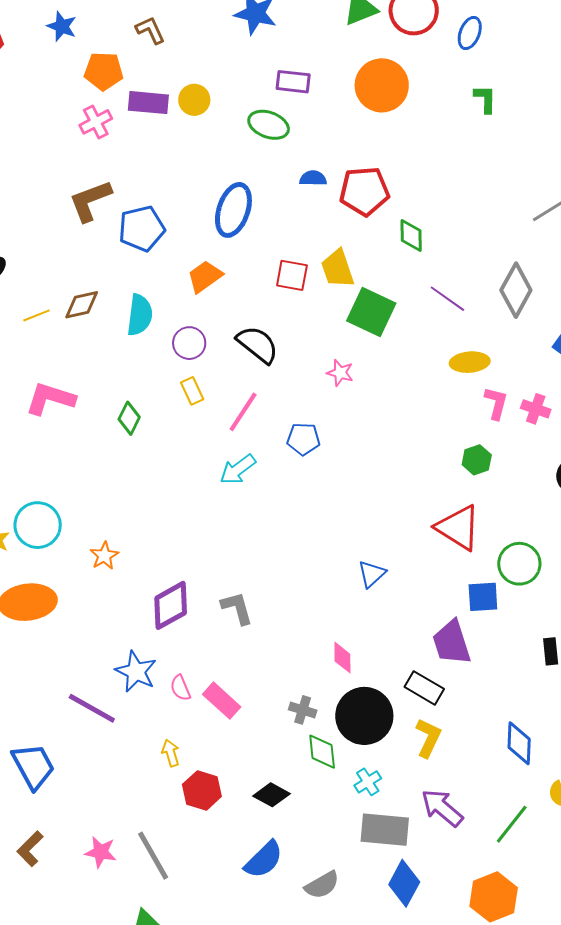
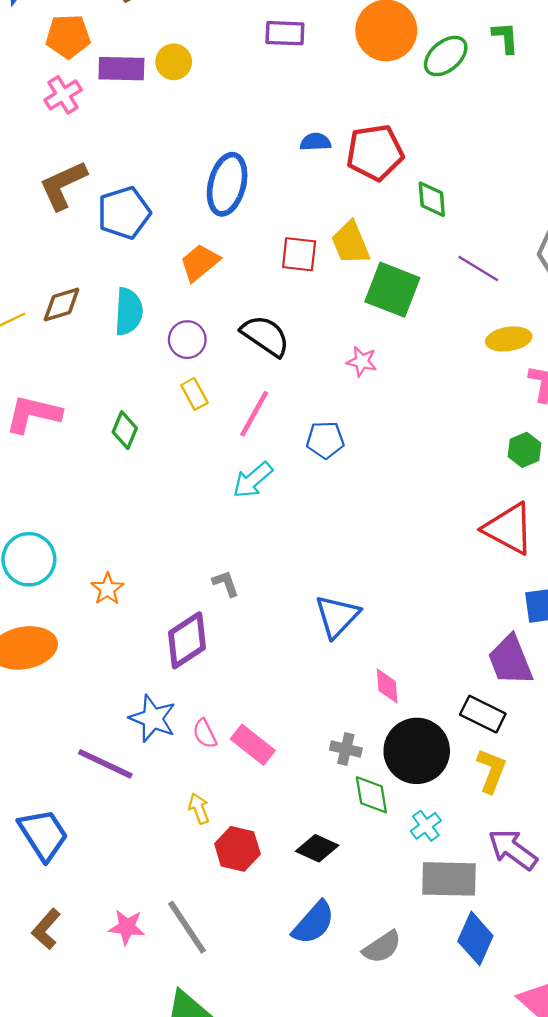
green ellipse: (269, 125) -> (446, 56), moved, turned -57
blue triangle: (372, 574) -> (337, 616), moved, size x1.4
gray L-shape: (237, 608) -> (226, 583), moved, size x0.7

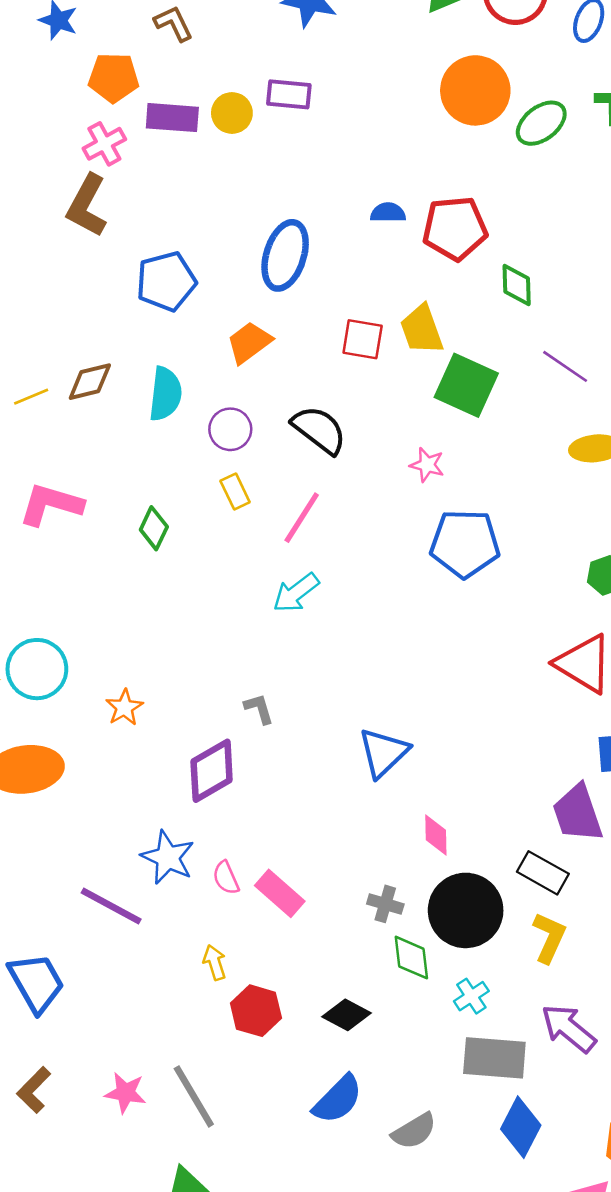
purple rectangle: (285, 33) -> (289, 94), moved
brown L-shape: (63, 185) -> (87, 206), moved, turned -40
blue pentagon: (325, 440) -> (465, 543), moved, size x1.6

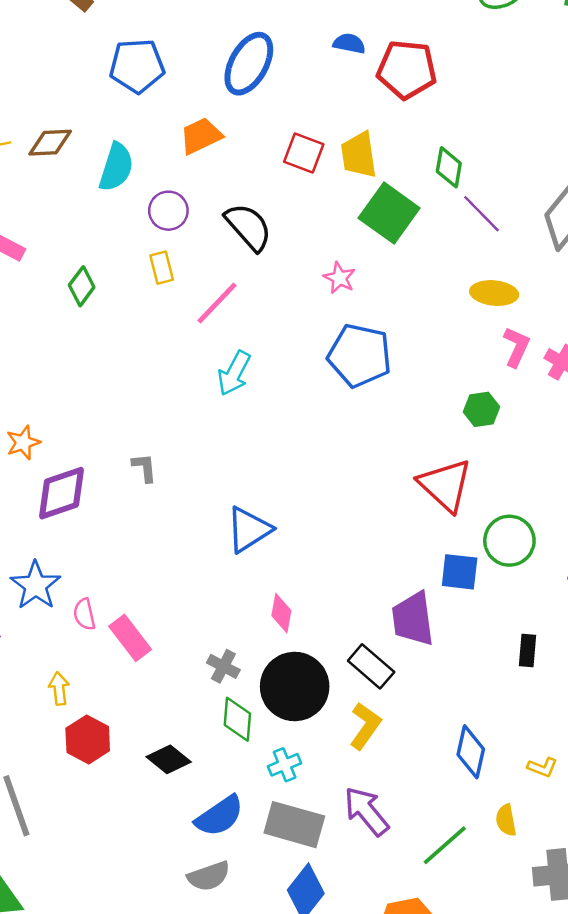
green diamond: (517, 285) -> (449, 167), moved
cyan arrow: (296, 593) -> (234, 373), moved, turned -36
purple diamond: (212, 771) -> (61, 493), moved
blue semicircle: (338, 1099) -> (219, 816), moved

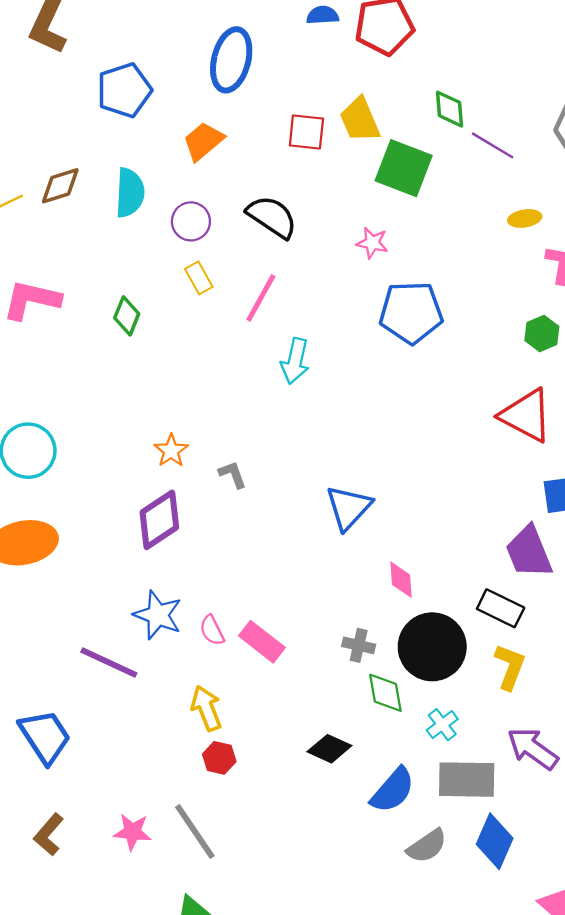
yellow ellipse: (494, 293) -> (525, 218), size x0.7
orange star: (23, 443) -> (171, 451), moved
yellow arrow: (59, 689) -> (206, 708), size x1.4
red hexagon: (88, 739) -> (219, 758), moved, size x0.7
gray semicircle: (209, 876) -> (427, 846), moved

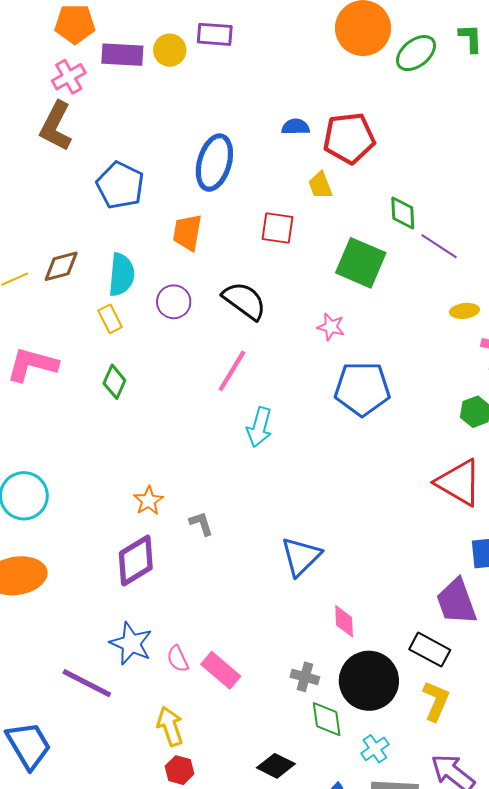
blue pentagon: (124, 90) -> (120, 185), turned -30
yellow trapezoid: (360, 120) -> (320, 185), moved, size x0.7
orange trapezoid: (203, 141) -> (187, 232), turned -42
yellow rectangle: (199, 278) -> (110, 319), moved

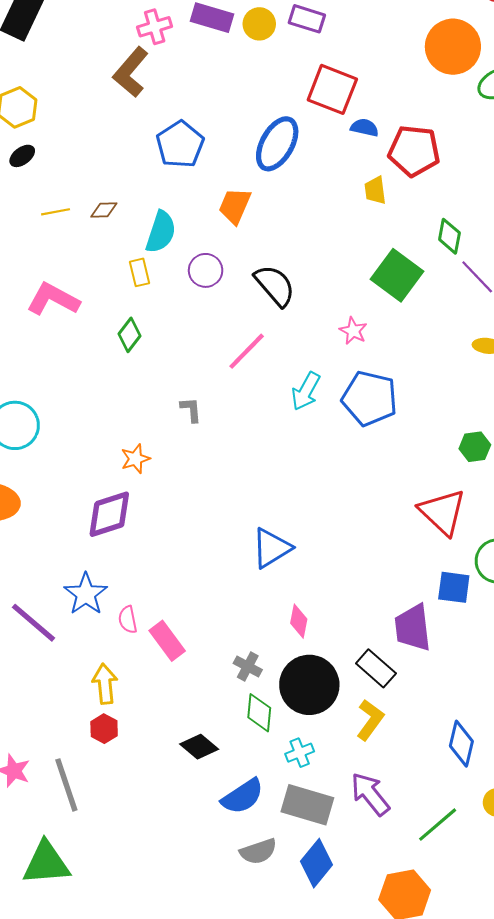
red square: (277, 228) -> (332, 89), moved, size x1.4
brown diamond: (61, 266) -> (104, 210), size x0.7
cyan arrow: (259, 427) -> (306, 391), moved
gray L-shape: (201, 524) -> (191, 410), moved

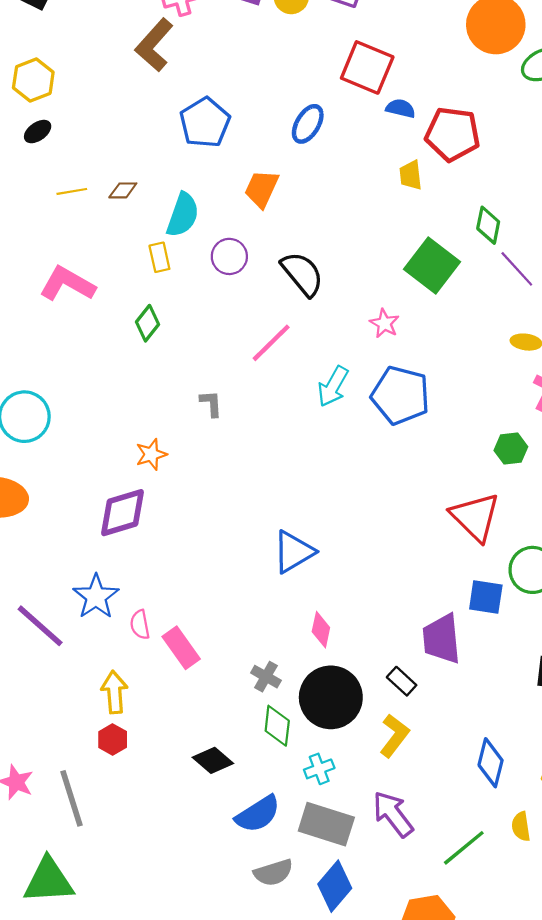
blue ellipse: (277, 144) -> (308, 124), size x0.7
black rectangle: (376, 668) -> (402, 681), size x0.7

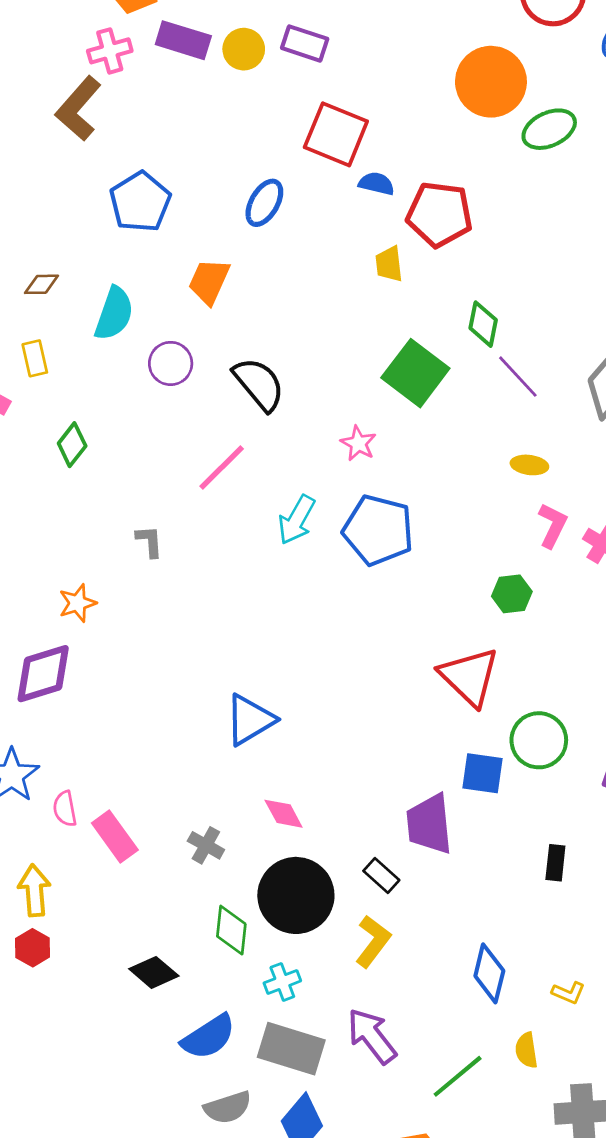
yellow rectangle: (159, 257) -> (35, 358), moved
pink diamond: (321, 630) -> (284, 814), turned -40
gray cross: (266, 677) -> (206, 845), moved

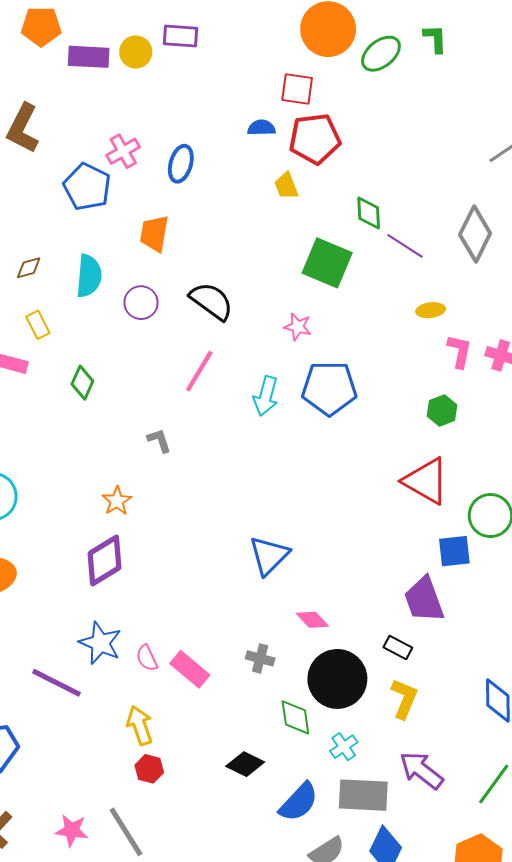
pink cross: (110, 51) -> (123, 151), moved
red square: (336, 134) -> (297, 89), moved, size x0.7

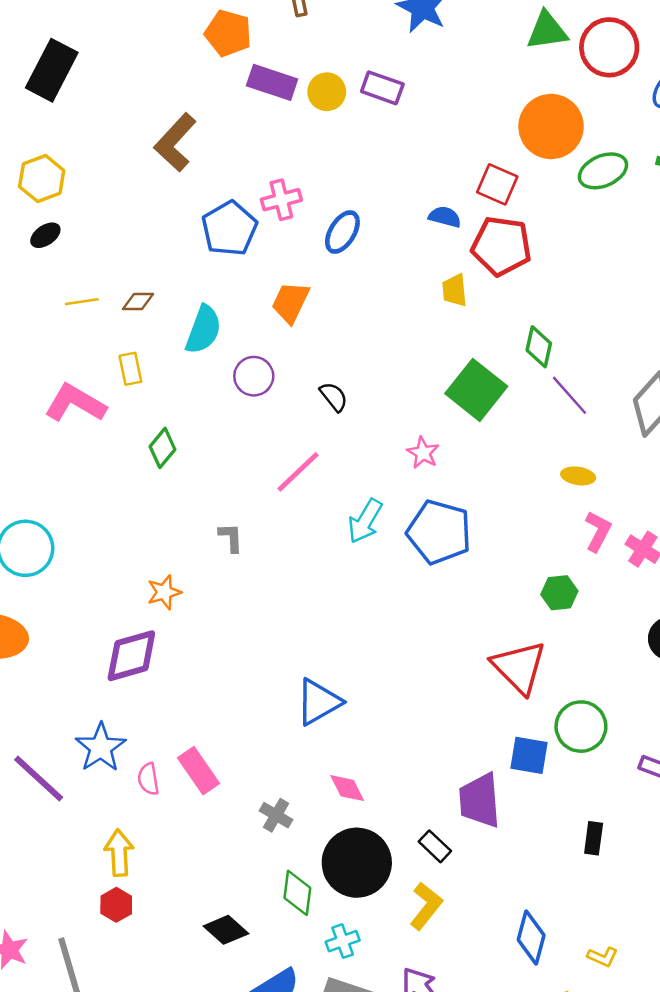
black semicircle: (211, 301) -> (334, 397), size x0.6
pink rectangle: (190, 669) -> (198, 771), moved

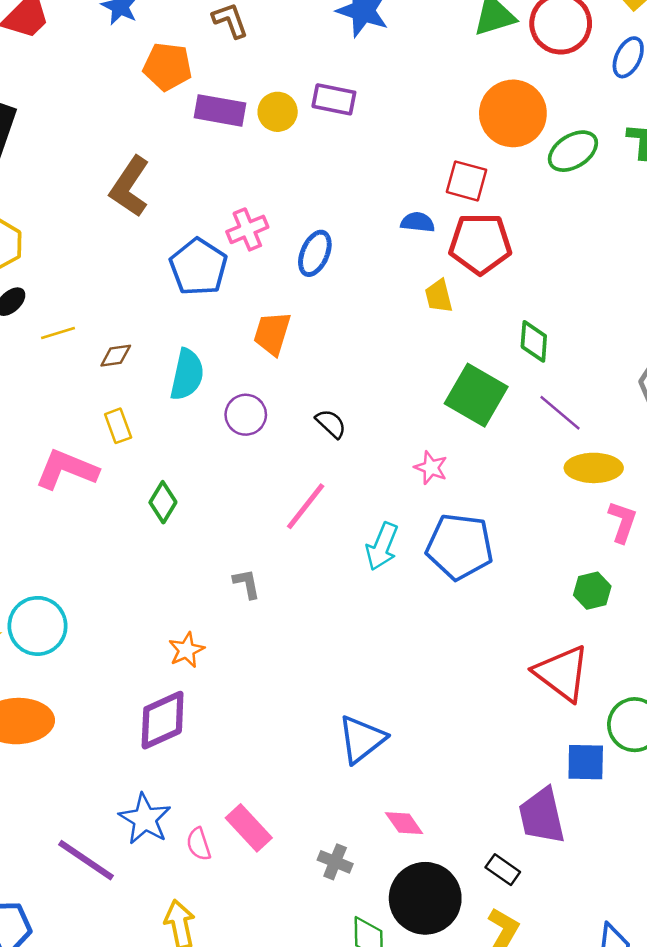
yellow line: (82, 302) -> (58, 333), moved
purple line: (569, 395) -> (560, 413), moved
yellow ellipse: (578, 476) -> (594, 468), size x1.6

